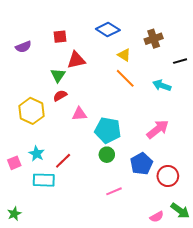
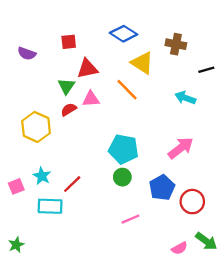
brown cross: (154, 39) -> (176, 44), turned 30
purple semicircle: (23, 47) -> (27, 53), turned 42
yellow triangle: (124, 55) -> (142, 63), size x1.5
orange line: (125, 78) -> (127, 90), moved
pink triangle: (79, 114) -> (91, 99), moved

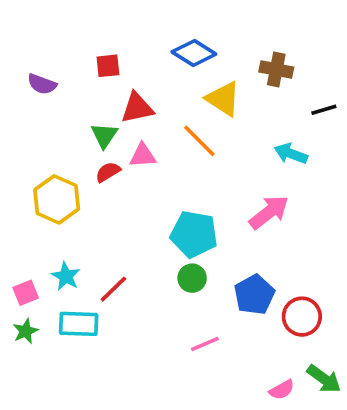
pink arrow: (181, 148) -> (269, 212), moved
green star: (16, 245) -> (26, 331), moved

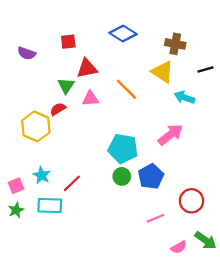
yellow triangle: (223, 99) -> (162, 72), moved
red semicircle: (108, 172) -> (58, 109), moved
blue pentagon: (254, 295) -> (151, 176), moved
pink line: (205, 344) -> (155, 218), moved

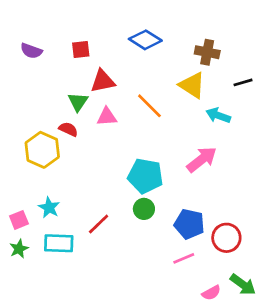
purple semicircle: (27, 53) -> (31, 51), moved
red semicircle: (58, 109) -> (68, 129), turned 56
blue pentagon: (151, 176) -> (189, 224), moved, turned -30
red line: (72, 183) -> (99, 224), moved

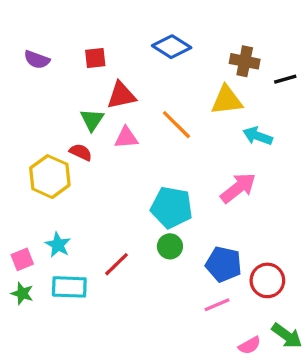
black line: (243, 82) -> (285, 79), moved
yellow triangle: (192, 85) -> (227, 100), turned -40
green star: (19, 249) -> (22, 293), turned -30

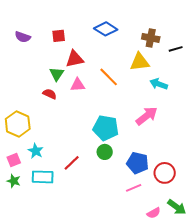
yellow hexagon: (50, 177) -> (18, 124), moved

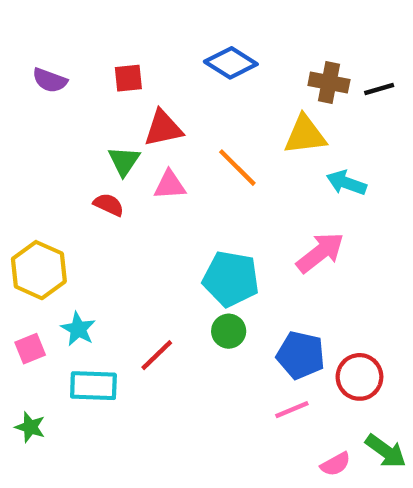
black line: (176, 49) -> (379, 89), moved
green star: (14, 181) -> (30, 427), moved

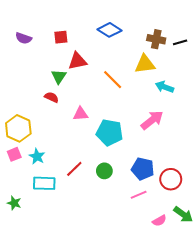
pink triangle: (170, 185) -> (81, 114), moved
green circle: (229, 331) -> (104, 171), moved
pink square: (30, 349) -> (14, 154), moved

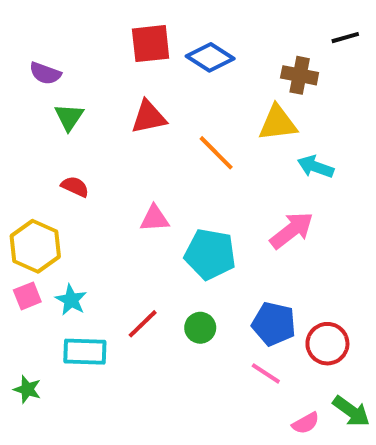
red square: (61, 37) -> (151, 44), moved, size x1.5
black line: (180, 42) -> (345, 38), moved
green triangle: (59, 77) -> (69, 117), moved
red semicircle: (52, 97) -> (75, 187), moved
pink line: (139, 195) -> (266, 373), turned 56

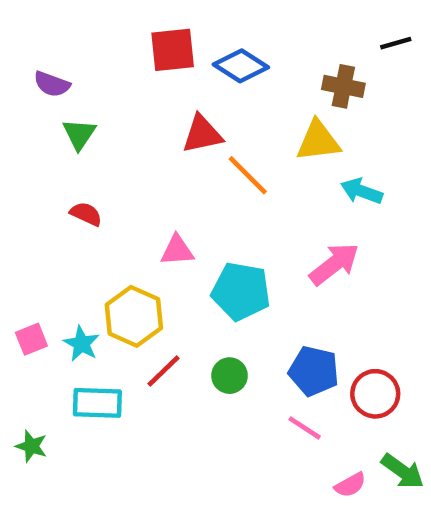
red triangle: (149, 117) -> (202, 134), moved
yellow hexagon: (35, 246) -> (134, 316), moved

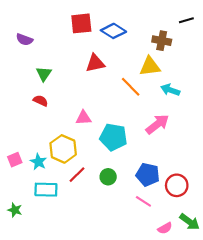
green triangle: (79, 134) -> (44, 74), moved
orange line: (248, 175) -> (131, 87), moved

